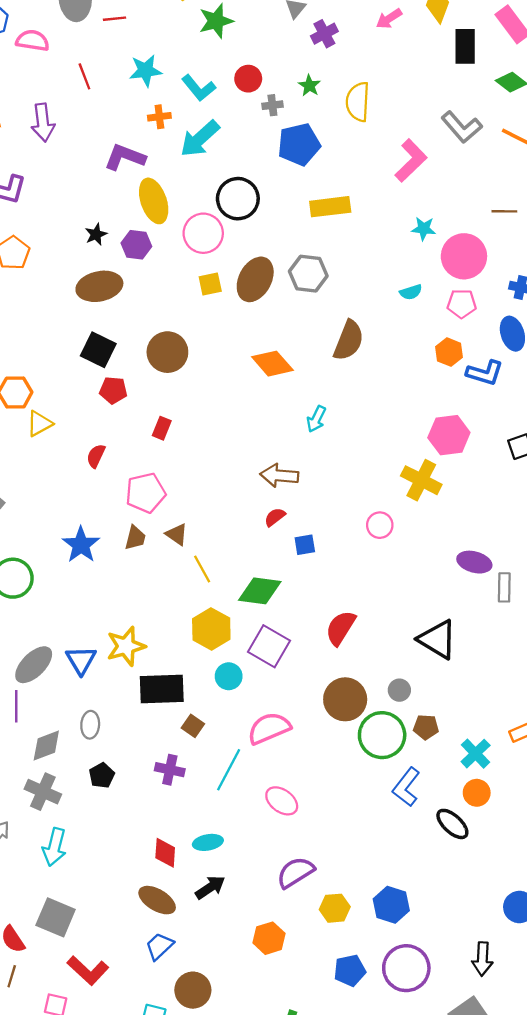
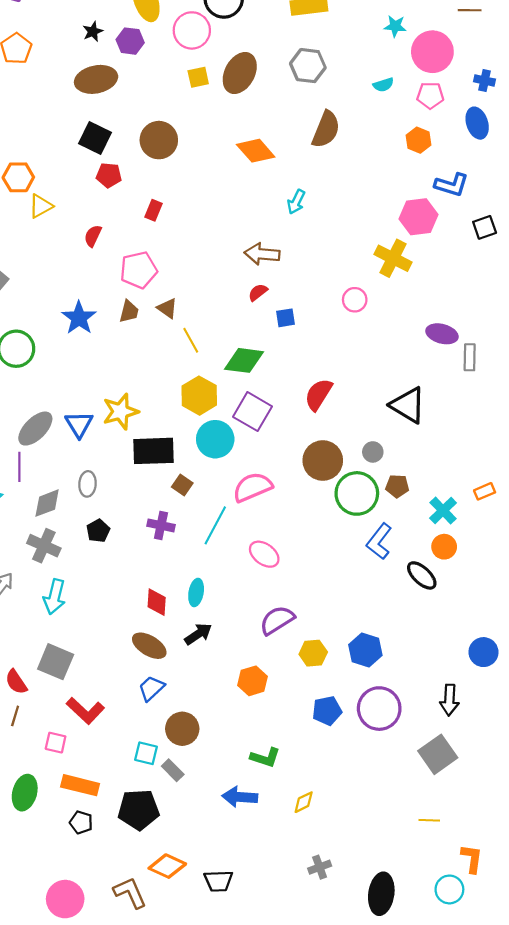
gray hexagon: (308, 274) -> (308, 66), moved
blue L-shape: (485, 373) -> (452, 185), moved
cyan circle: (229, 676) -> (215, 439), size x1.5
cyan ellipse: (208, 842) -> (196, 592), turned -70

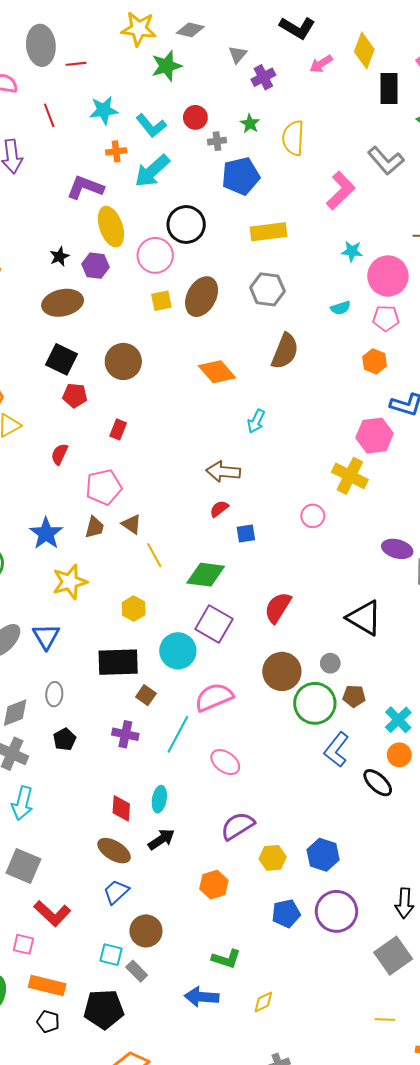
yellow hexagon: (199, 396) -> (134, 609), moved, size x0.7
yellow star: (121, 412) -> (70, 582), moved

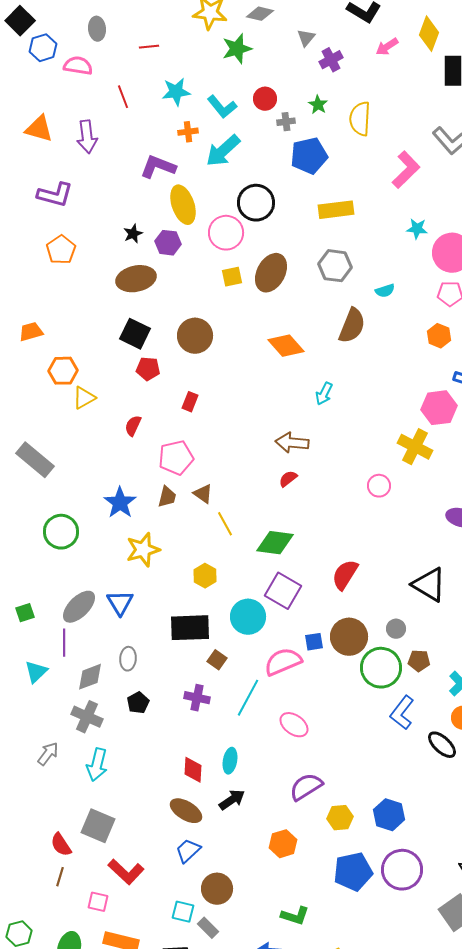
gray ellipse: (41, 45) -> (97, 29), moved, size x0.6
cyan semicircle: (341, 308) -> (385, 291), moved
blue square: (246, 533) -> (314, 642), moved
blue pentagon: (286, 913) -> (353, 872), size x1.4

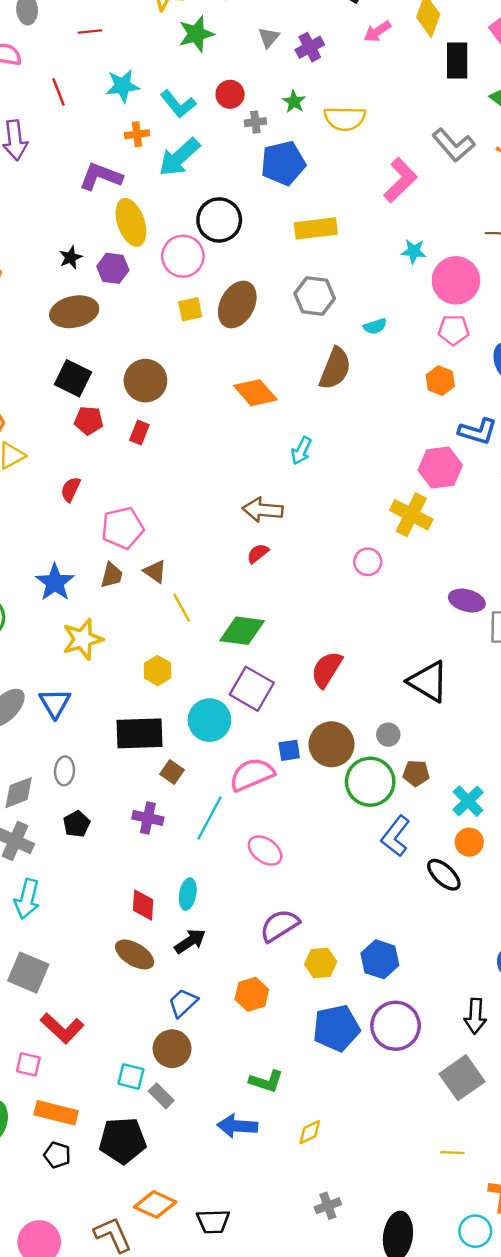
gray triangle: (306, 38) -> (269, 38), moved
yellow semicircle: (360, 119) -> (345, 118), turned -92
red rectangle: (190, 402) -> (139, 433), moved
blue trapezoid: (188, 851) -> (183, 1003), moved

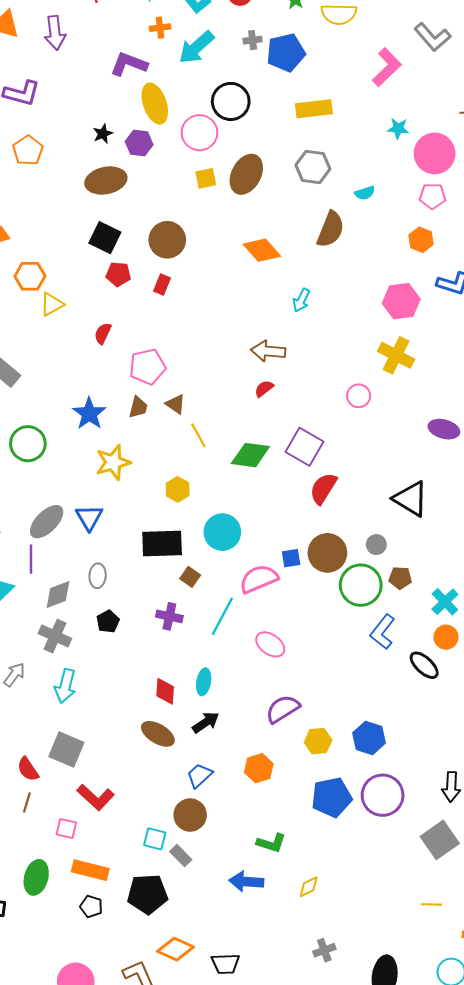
gray cross: (255, 122) -> (253, 40), moved
pink hexagon: (440, 468) -> (401, 301), moved
purple square: (252, 689) -> (305, 447), moved

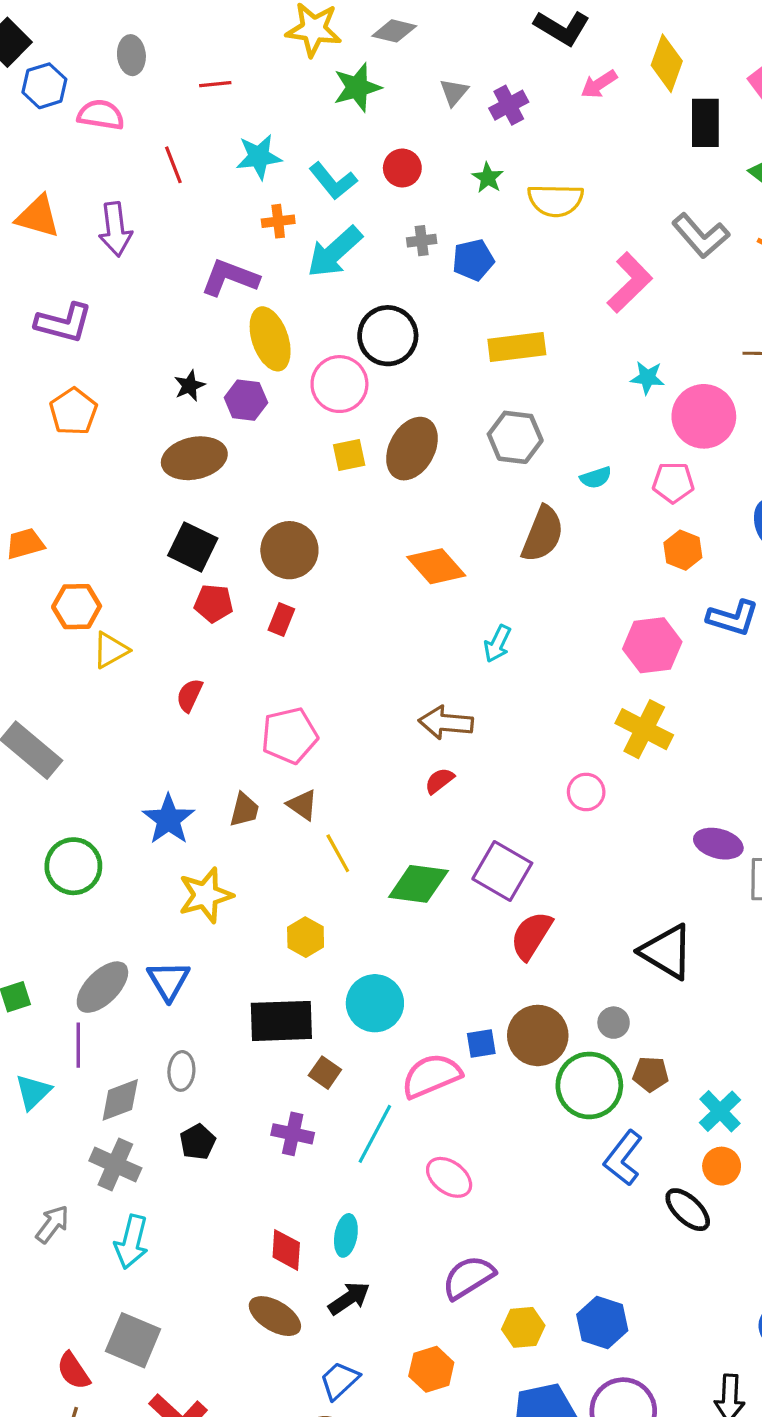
blue pentagon: (286, 53) -> (473, 260), size x0.7
pink pentagon: (432, 196) -> (673, 482), moved
pink pentagon: (147, 367) -> (289, 736), moved

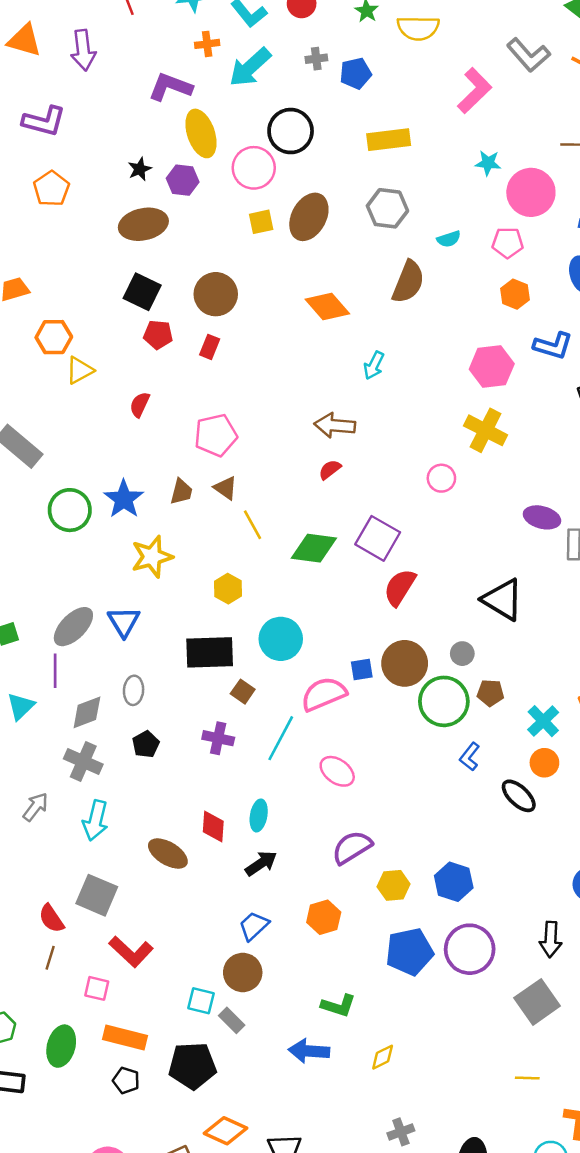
green circle: (73, 866) -> (70, 510), moved
blue L-shape: (623, 1158) -> (470, 757), size x0.7
brown ellipse: (275, 1316) -> (168, 854), moved

